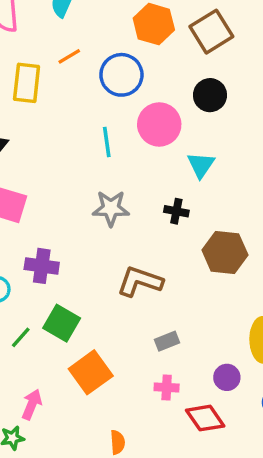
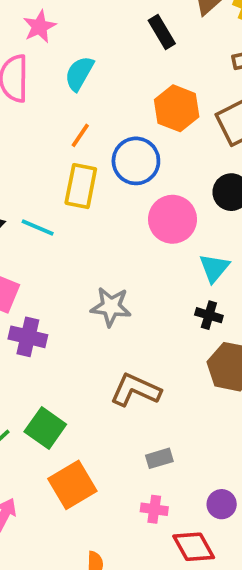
orange line: (69, 56) -> (80, 135), turned -30
yellow rectangle: (27, 83) -> (81, 186), moved
cyan line: (107, 142) -> (38, 228), moved, turned -64
black cross: (176, 211) -> (209, 315), moved
purple cross: (42, 266) -> (28, 337), moved

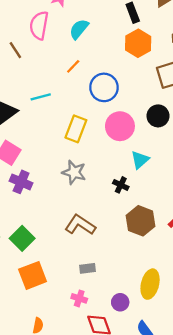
orange hexagon: (177, 108) -> (138, 43), moved
yellow rectangle: (81, 186) -> (76, 129), moved
cyan line: (38, 228) -> (41, 97), moved, turned -48
black cross: (209, 315) -> (121, 185), moved

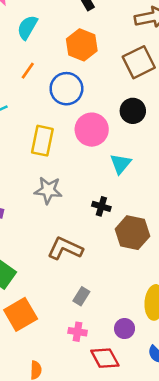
orange hexagon: (138, 43) -> (82, 45), moved
black cross: (121, 185) -> (101, 206), moved
gray rectangle: (88, 268) -> (81, 296), turned -42

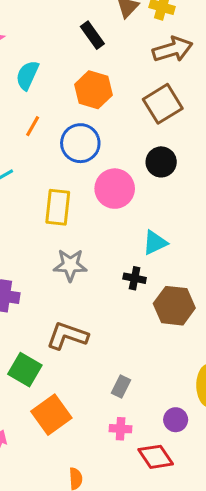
cyan triangle: (121, 164) -> (155, 243), moved, turned 30
brown L-shape: (65, 248) -> (67, 336), moved

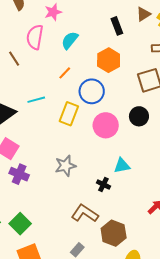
yellow rectangle: (58, 207) -> (69, 114), moved
gray star: (70, 265) -> (65, 166), turned -30
brown hexagon: (174, 306) -> (114, 233), moved
brown L-shape: (67, 336) -> (85, 213), moved

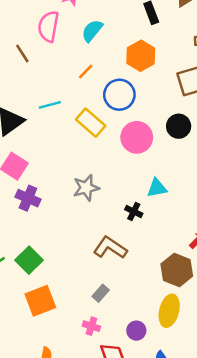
yellow rectangle: (69, 114) -> (91, 123), turned -70
brown hexagon: (114, 233) -> (177, 270), moved

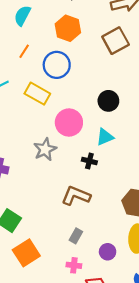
black circle: (179, 126) -> (108, 101), moved
pink circle: (137, 137) -> (69, 122), moved
purple circle: (136, 331) -> (108, 252), moved

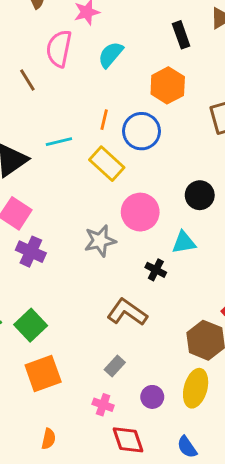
orange line: (24, 51) -> (104, 120), moved, turned -32

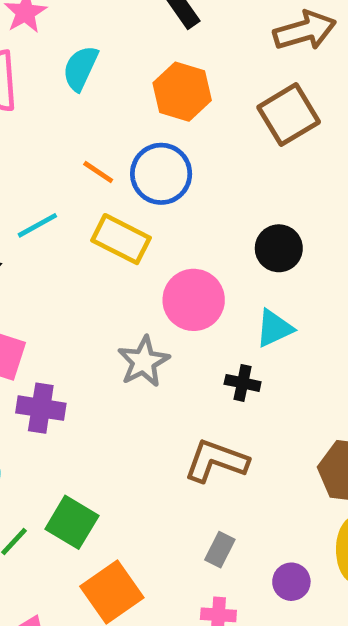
orange line: (104, 120) -> (98, 172), turned -54

